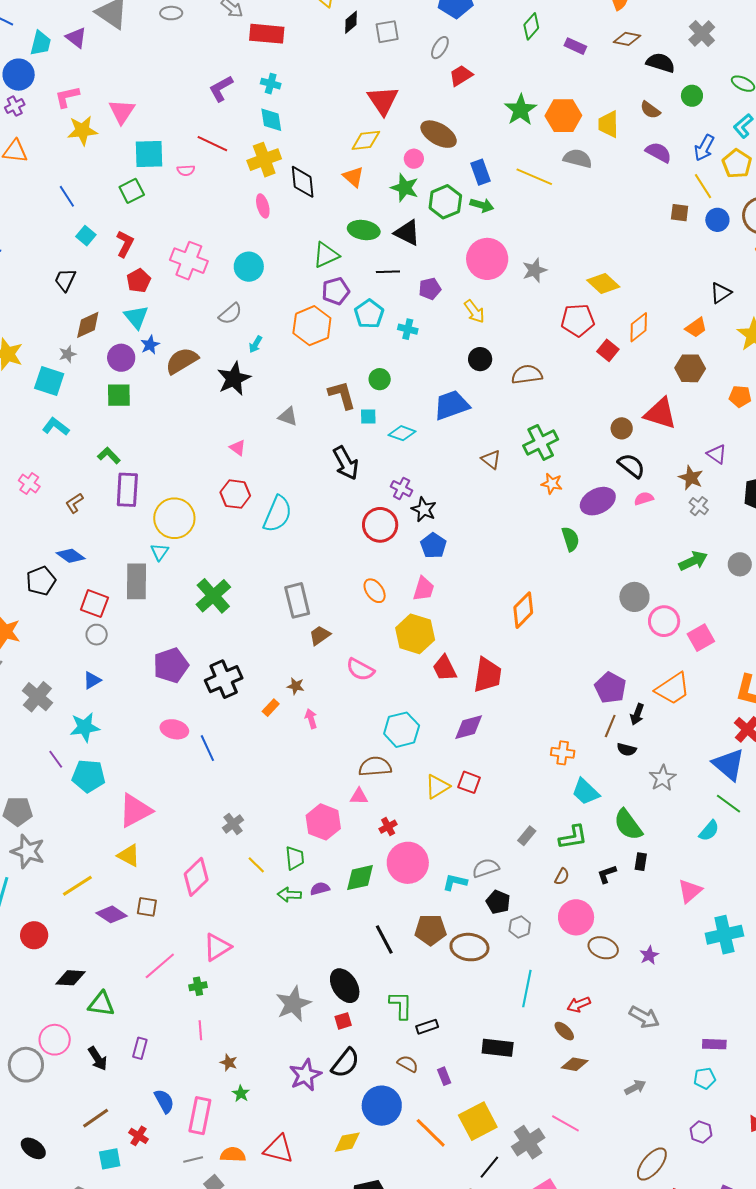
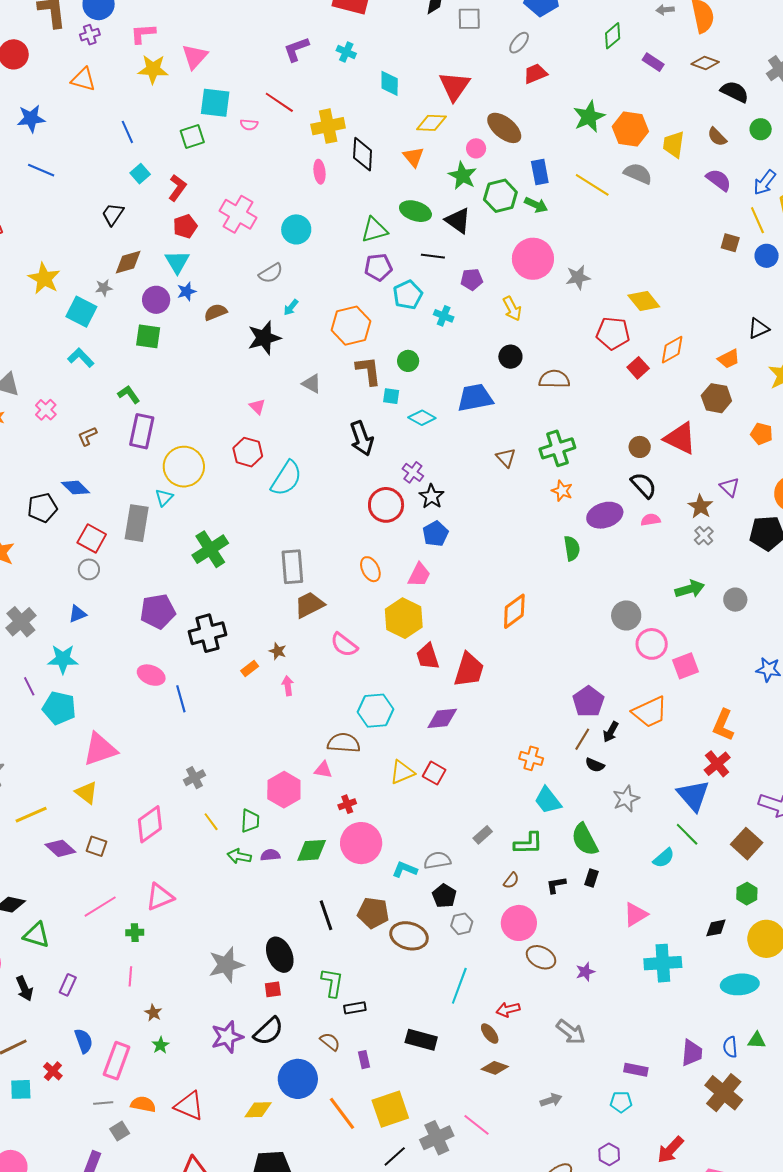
cyan diamond: (271, 120) -> (390, 83), moved
orange hexagon: (312, 326) -> (351, 326), moved
brown semicircle: (182, 361) -> (216, 312), size x0.7
brown trapezoid: (320, 635) -> (309, 605), size x1.4

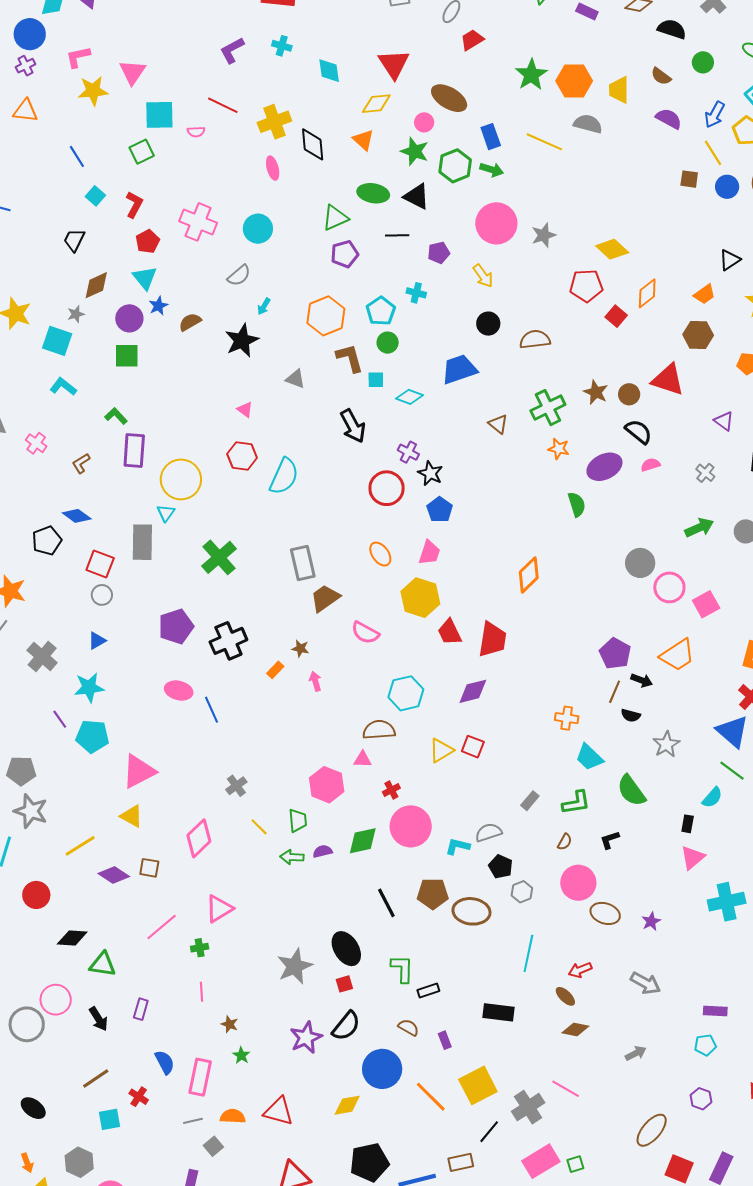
cyan pentagon: (408, 295) -> (381, 311), moved
brown star: (700, 506) -> (596, 392), moved
black arrow: (611, 732) -> (642, 680), turned -90
black rectangle: (592, 878) -> (688, 824), moved

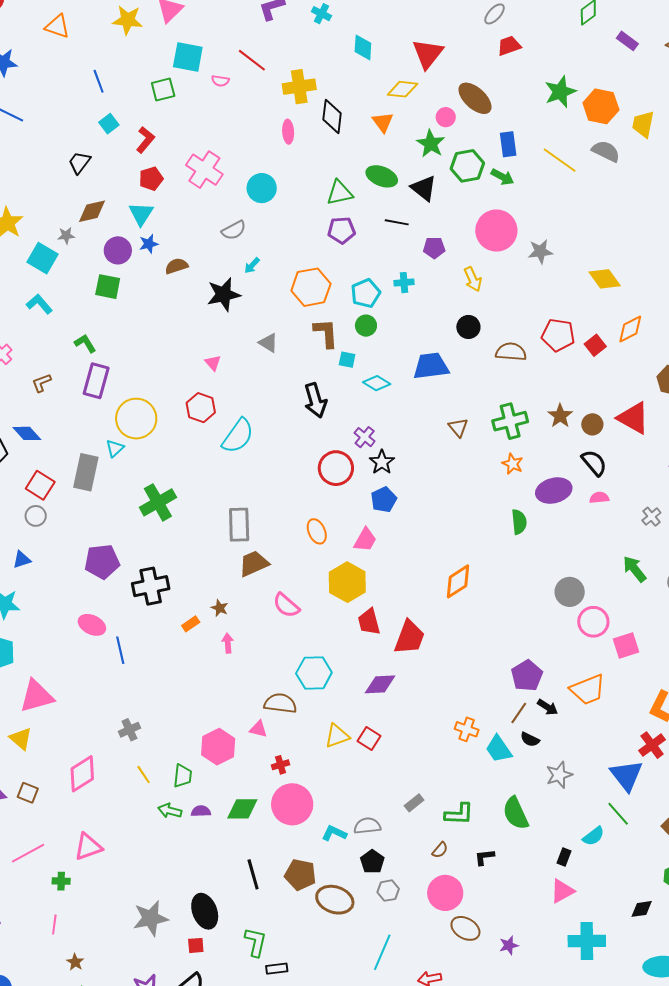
red pentagon: (586, 286) -> (558, 335), moved
cyan cross: (416, 293) -> (404, 283), turned -30
green arrow: (699, 528) -> (635, 569), turned -116
cyan trapezoid: (589, 757) -> (499, 749), moved

